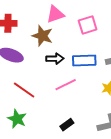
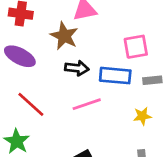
pink square: (88, 25) -> (136, 47), moved

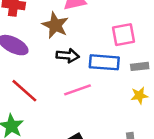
yellow star: (142, 116) -> (139, 96), moved

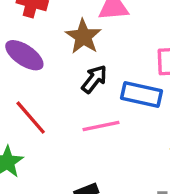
black arrow: (68, 56) -> (94, 79), turned -65

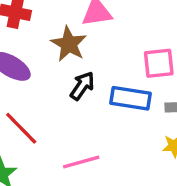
pink line: (101, 126) -> (81, 162), moved

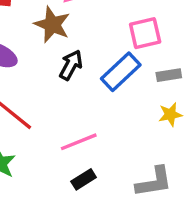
blue rectangle: (130, 98) -> (121, 72), turned -45

